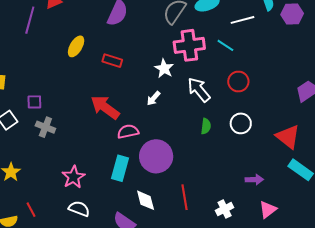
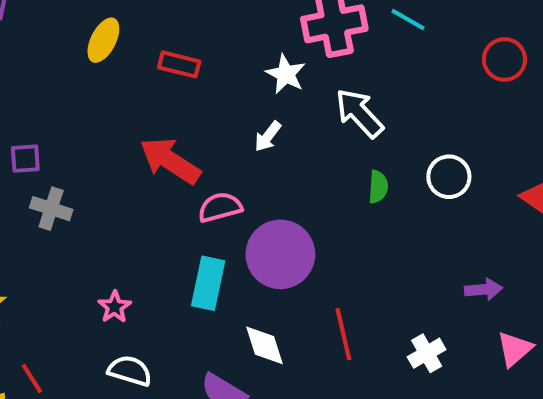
red circle: (238, 82) -> (504, 59), moved
pink star: (74, 177) -> (115, 307), size x0.7

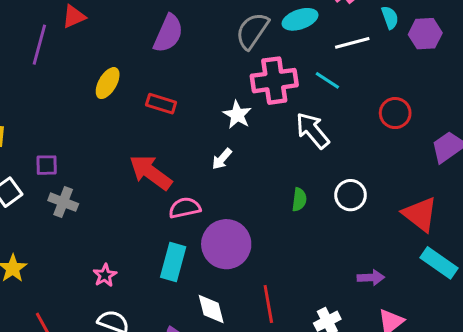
white arrow: (359, 113) -> (312, 130), moved

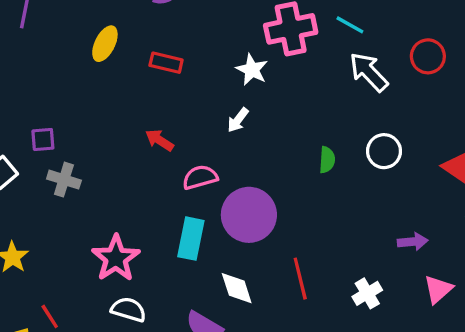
white arrow: (312, 130) -> (369, 72), moved
red arrow: (151, 172) -> (159, 140), size x0.6
pink star: (105, 275) -> (116, 258), size x1.8

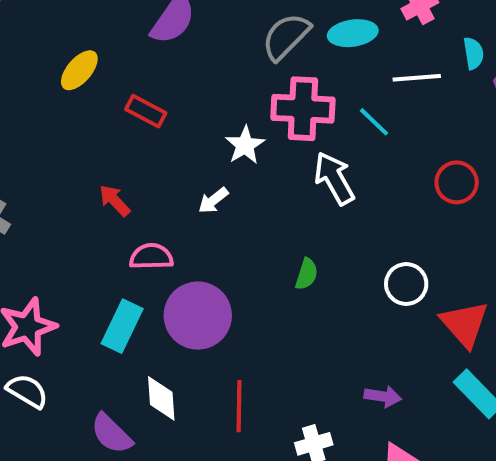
white arrow: (369, 72) -> (334, 178), moved
white circle: (384, 151) -> (406, 284), moved

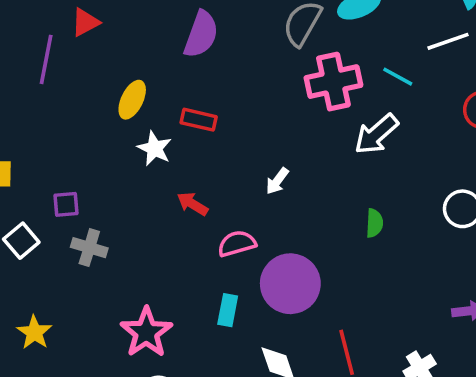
white line: (417, 78) -> (448, 41), moved
white star: (245, 145) -> (155, 148), moved
white arrow: (334, 178) -> (376, 134), turned -87
cyan rectangle: (122, 326) -> (228, 310), size x0.7

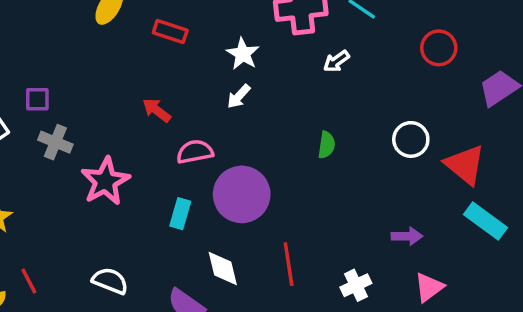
white arrow: (376, 134) -> (336, 61), size x0.6
white star: (155, 148) -> (243, 54), moved
pink star: (146, 332) -> (105, 181), moved

